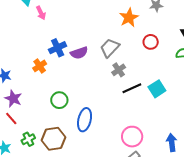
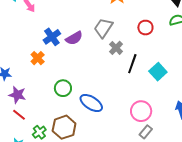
red circle: (151, 42) -> (145, 28), moved
black line: (132, 88) -> (132, 64), turned -36
cyan square: (157, 89) -> (158, 72), moved
blue ellipse: (85, 120) -> (91, 103), turned -60

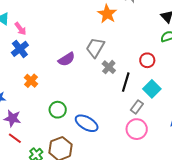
red circle: (145, 28) -> (147, 60), moved
blue cross: (52, 37) -> (20, 49), moved
gray rectangle: (146, 132) -> (137, 107), moved

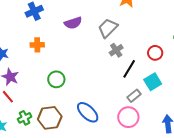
purple semicircle: (67, 59) -> (73, 23), moved
orange cross: (31, 81) -> (37, 45), turned 32
blue ellipse: (87, 123) -> (88, 112), moved

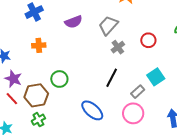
red circle: (155, 53) -> (148, 40), moved
black line: (129, 69) -> (112, 78), moved
green cross: (25, 118) -> (38, 120), moved
brown hexagon: (50, 118) -> (36, 95), moved

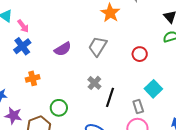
gray cross: (118, 47) -> (94, 83), moved
gray rectangle: (138, 92) -> (138, 107), turned -56

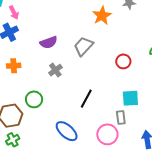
gray cross: (94, 83) -> (55, 70), moved
cyan square: (153, 89) -> (130, 98), turned 30
gray rectangle: (138, 107) -> (121, 117), moved

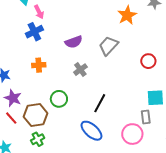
black line: (86, 99) -> (100, 103), moved

